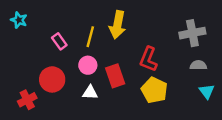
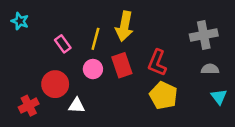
red rectangle: (115, 76) -> (122, 65), moved
white triangle: (90, 93) -> (77, 106), moved

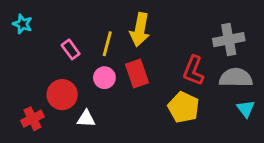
red L-shape: (157, 63) -> (193, 71), moved
gray semicircle: (210, 69) -> (236, 78), size x1.6

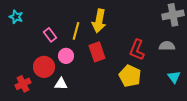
gray cross: (229, 40) -> (173, 15), moved
pink circle: (104, 78) -> (66, 56), moved
gray semicircle: (236, 78) -> (167, 46), moved, size x0.7

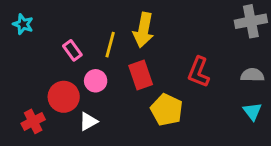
gray semicircle: (167, 46) -> (252, 75), moved
yellow pentagon: (130, 76) -> (167, 110), moved
white triangle: (61, 84) -> (88, 121), turned -32

